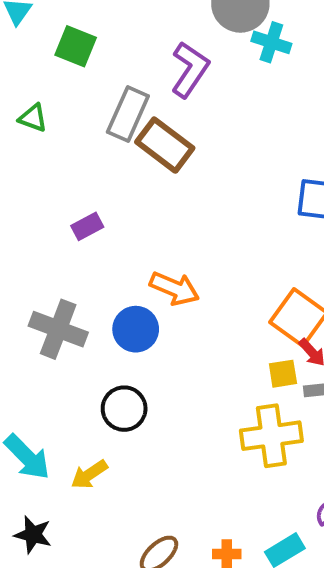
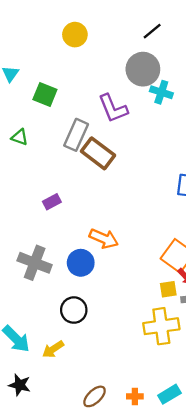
purple L-shape: (190, 69) -> (113, 108), turned 124

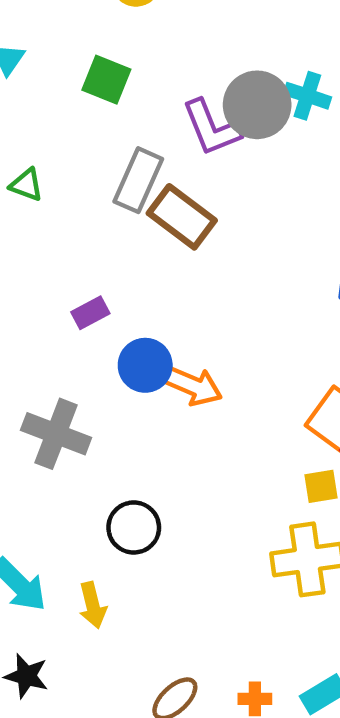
gray circle: (143, 69) -> (257, 105), moved
green square: (45, 95) -> (106, 80), moved
blue circle: (81, 263) -> (145, 365), moved
yellow arrow: (53, 349) -> (93, 605), turned -70

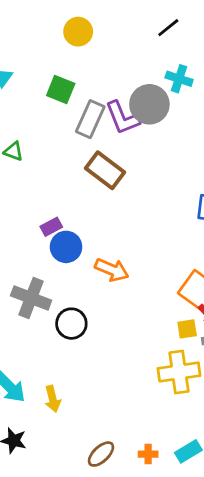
cyan cross: (307, 96) -> (179, 79), moved
gray rectangle: (138, 180) -> (90, 119), moved
blue circle: (145, 365) -> (66, 247), moved
black circle: (134, 527) -> (71, 324), moved

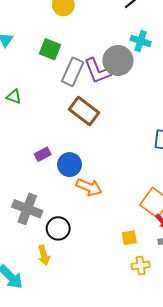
blue circle: (66, 247) -> (70, 165), moved
yellow square: (187, 329) -> (129, 238), moved
yellow cross: (179, 372) -> (141, 266), size x0.6
yellow arrow: (53, 399) -> (44, 255), moved

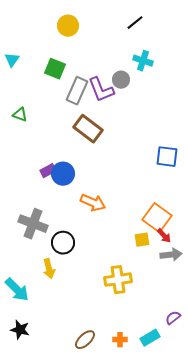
gray circle: (118, 61) -> (121, 80), size x0.6
blue circle: (70, 165) -> (63, 174), moved
yellow square: (129, 238) -> (142, 240), moved
yellow cross: (141, 266) -> (118, 280), moved, size x1.5

